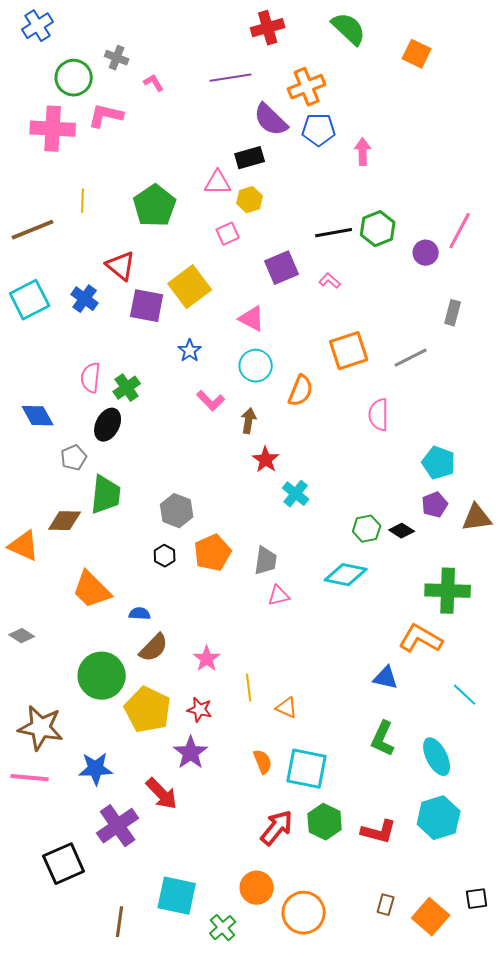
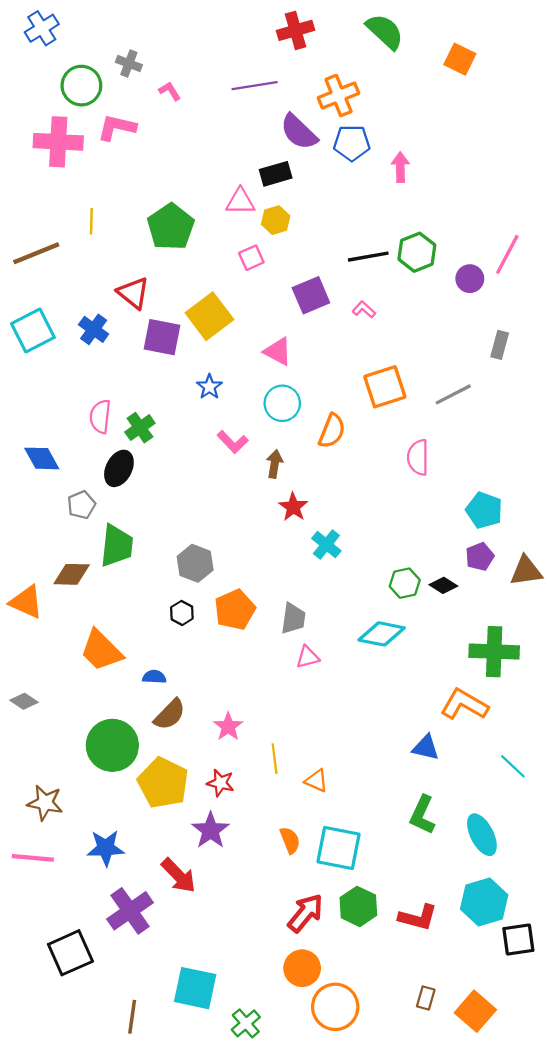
brown star: (41, 728) -> (45, 803), size x0.7
orange circle: (257, 888) -> (302, 968), moved
black square: (477, 899) -> (518, 940), moved, size x1.4

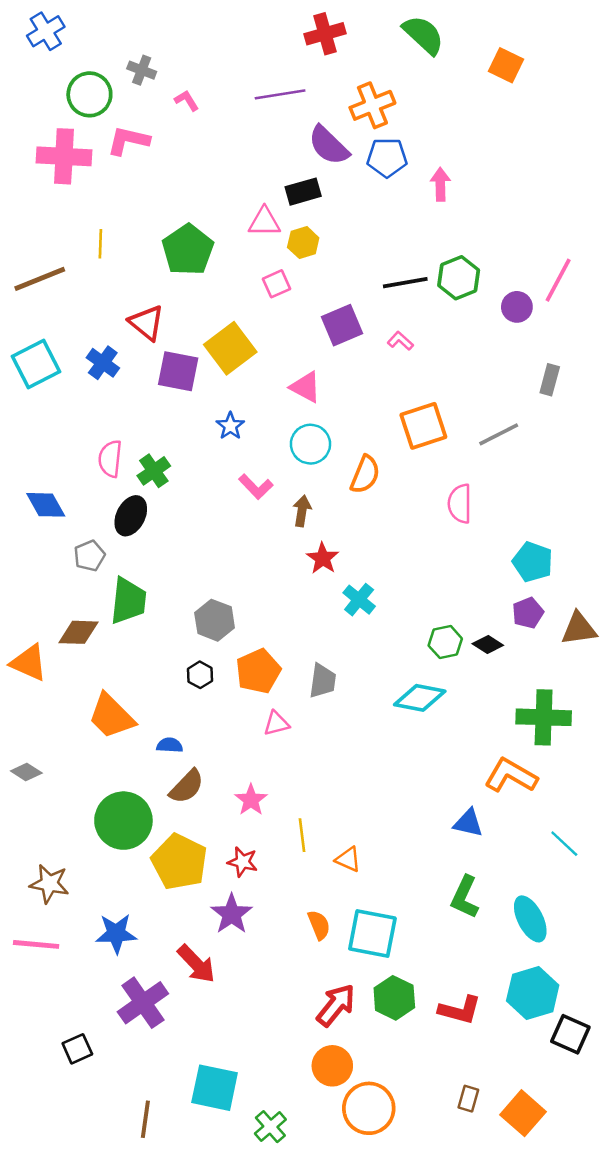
pink triangle: (308, 657) -> (276, 723), moved
black square: (518, 940) -> (570, 1034), turned 32
black square: (70, 953) -> (77, 1049), size x0.6

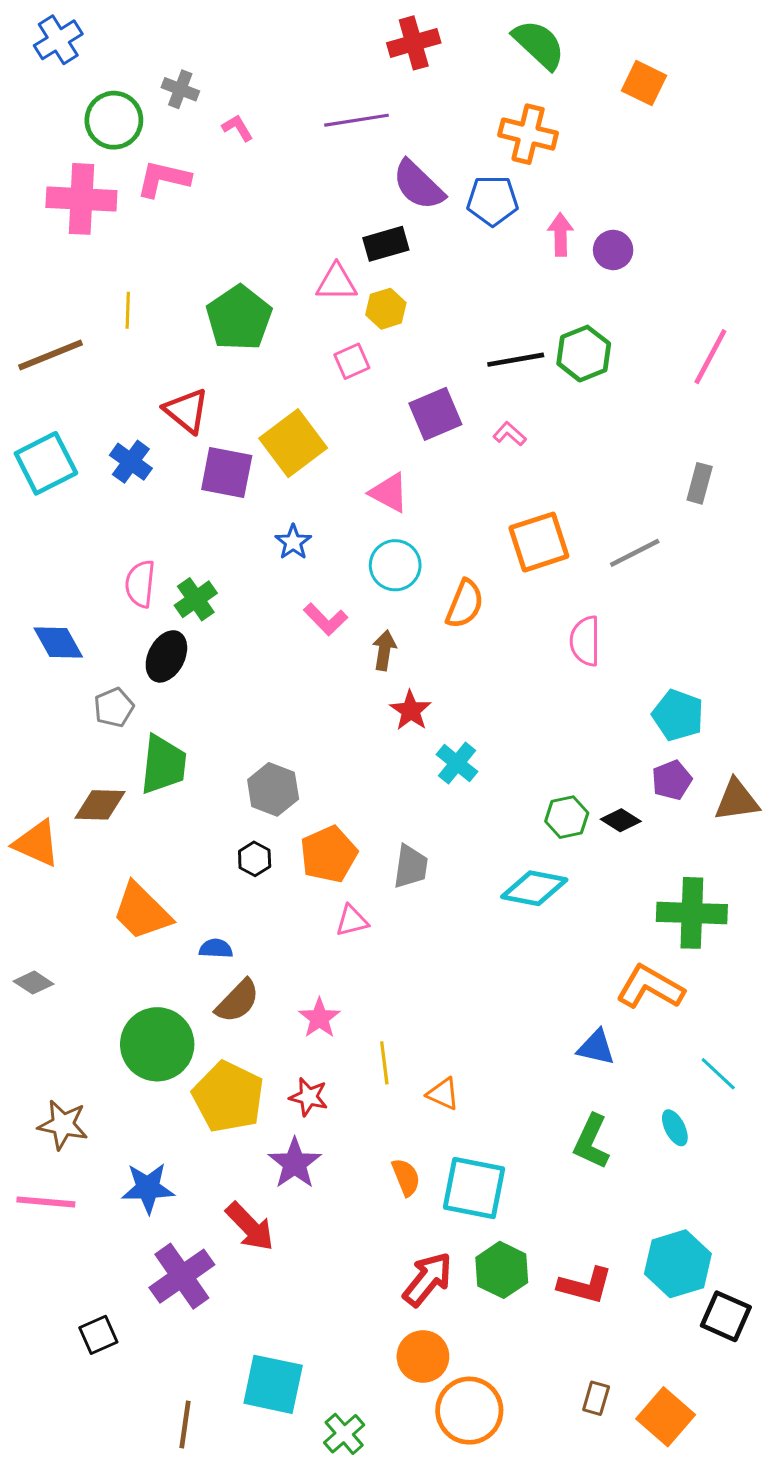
orange cross: (372, 105) -> (528, 134), moved, turned 36
purple circle: (517, 307) -> (613, 250), moved
cyan ellipse: (530, 919) -> (675, 1128), moved, size x0.6

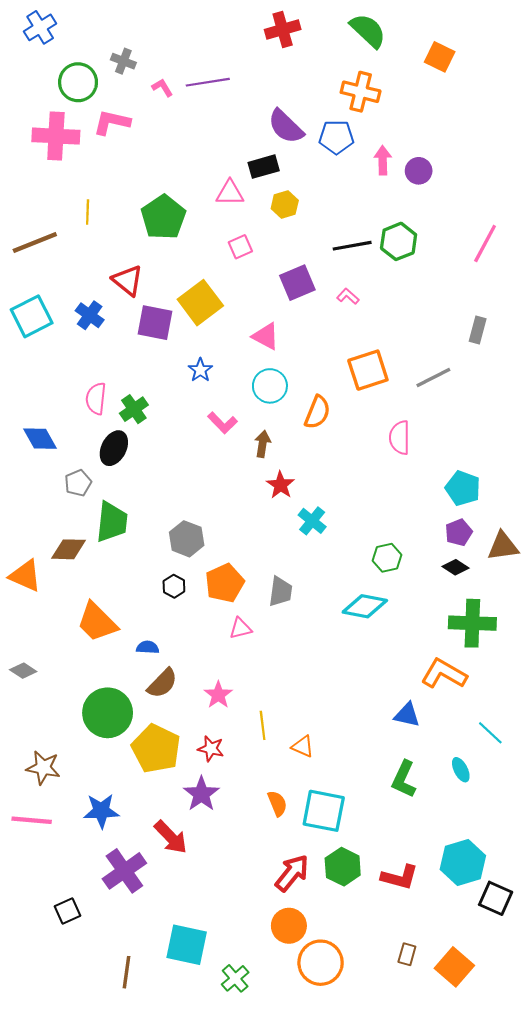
purple line: (357, 120) -> (208, 82), moved
yellow hexagon: (386, 309) -> (285, 205), moved
black diamond: (621, 820) -> (456, 567), moved

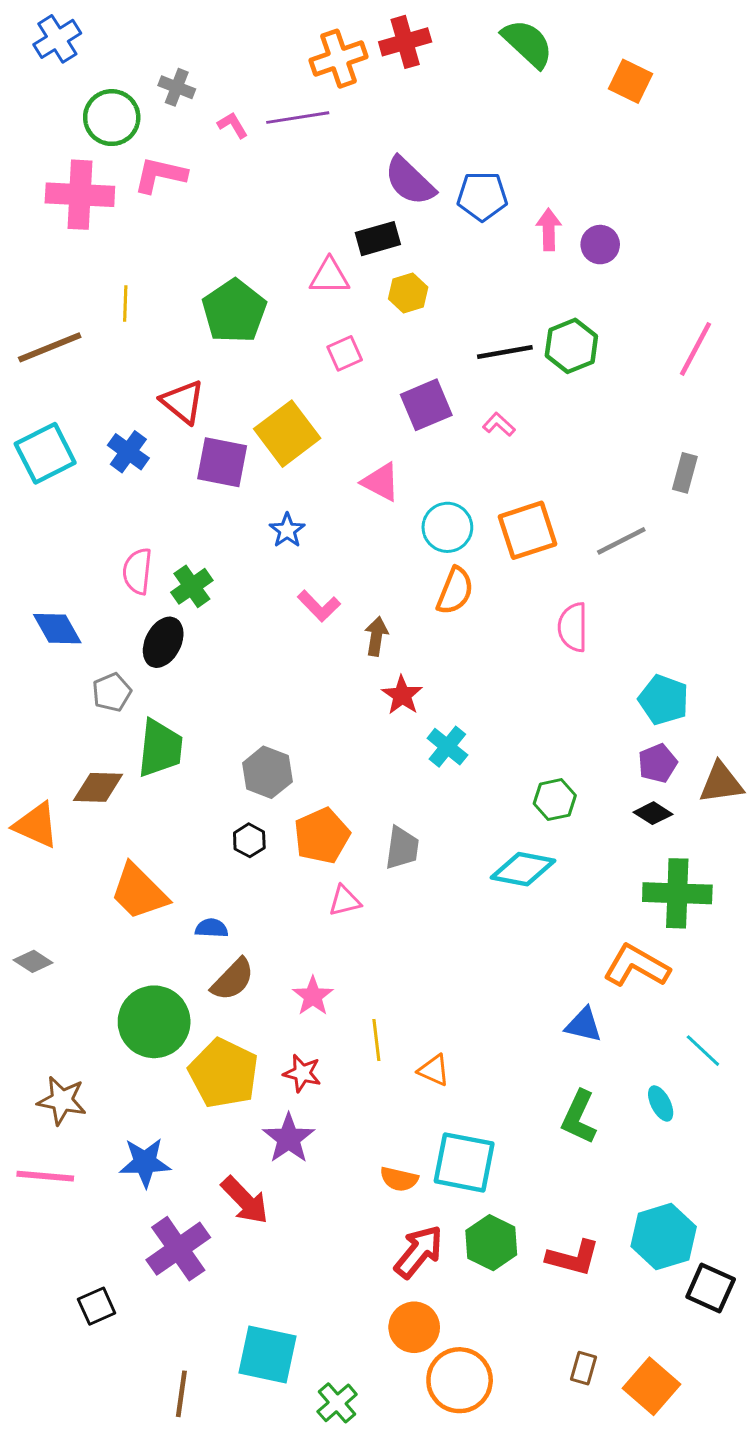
orange cross: (361, 92) -> (339, 59), moved, turned -33
cyan circle: (270, 386) -> (447, 527), moved
orange semicircle: (277, 803) -> (399, 1179), moved, turned 125

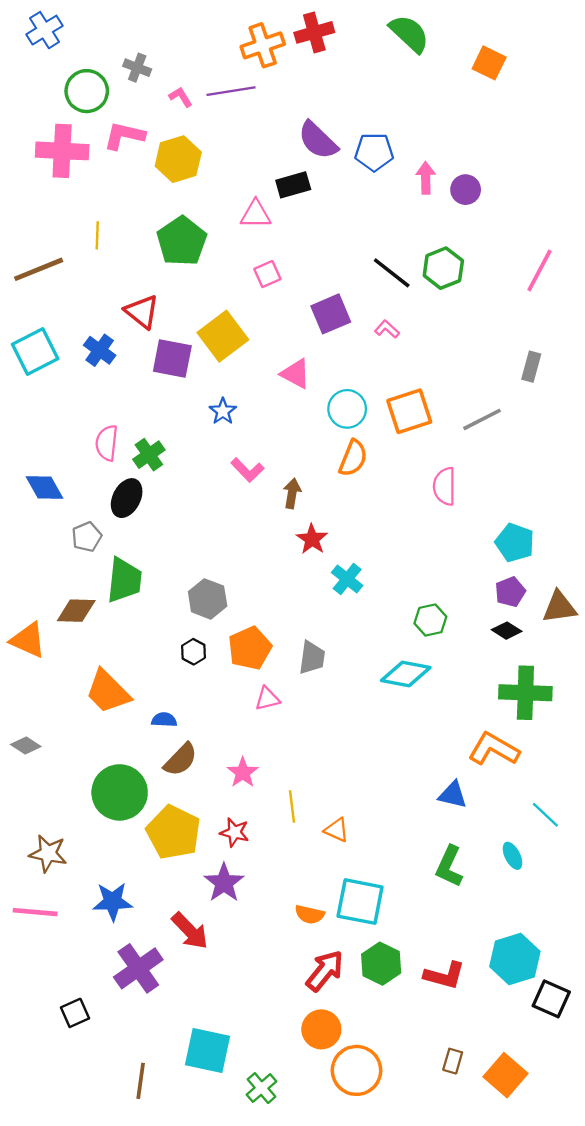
yellow hexagon: (408, 293) -> (178, 159), moved, size x1.5
black line: (505, 352) -> (392, 273), turned 48

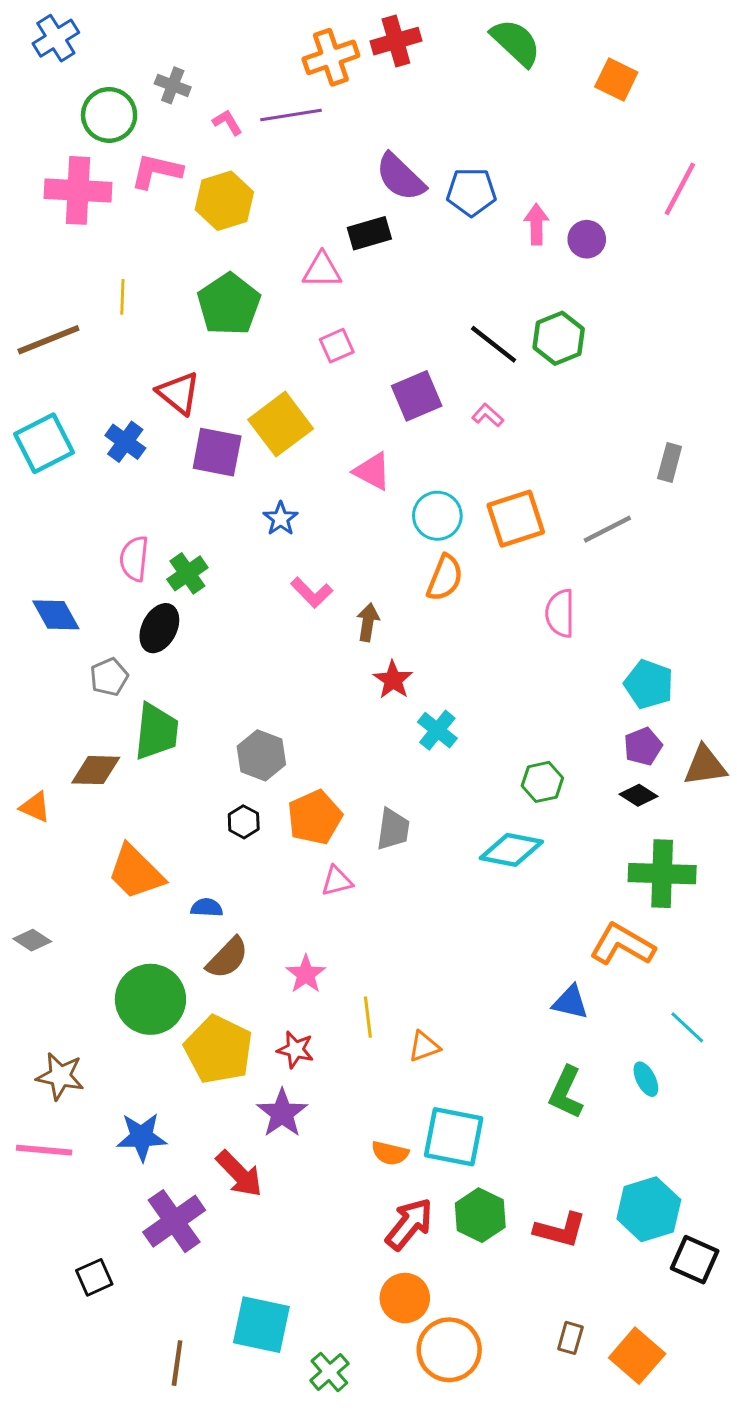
pink line: (539, 271) -> (680, 189), moved
orange triangle: (28, 640) -> (35, 807), size x0.7
orange triangle: (337, 830) -> (424, 1047), turned -44

